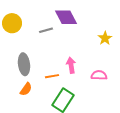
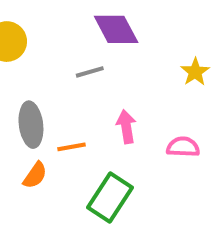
gray line: (46, 30) -> (90, 72), moved
orange line: (52, 76) -> (71, 147), moved

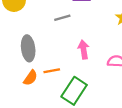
orange line: (71, 147) -> (52, 71), moved

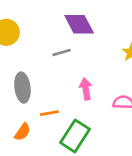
orange semicircle: (30, 78) -> (22, 132), moved

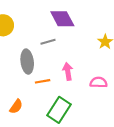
gray ellipse: (22, 88) -> (27, 62), moved
orange line: (49, 113) -> (43, 81), moved

